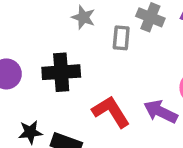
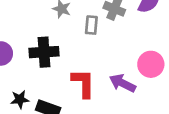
red L-shape: (111, 112) -> (83, 83), turned 32

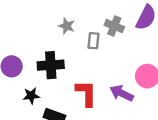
black star: (20, 99) -> (31, 96), moved

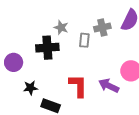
gray cross: (114, 26) -> (102, 27), turned -35
black cross: (51, 65) -> (47, 48), moved

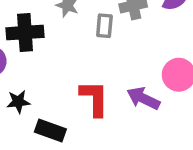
black cross: (47, 48) -> (25, 33), moved

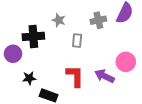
gray rectangle: (104, 26) -> (77, 41), moved

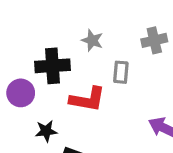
red L-shape: (75, 76) -> (87, 99), moved, turned 100

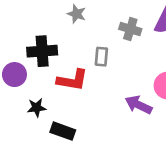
gray star: (92, 40) -> (77, 14), moved
gray cross: (154, 40) -> (130, 29), turned 30

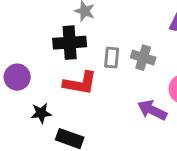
gray cross: (130, 29) -> (143, 58), moved
black cross: (42, 51) -> (70, 43), moved

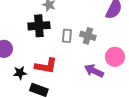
red L-shape: (80, 83) -> (46, 66), moved

